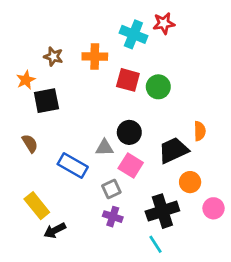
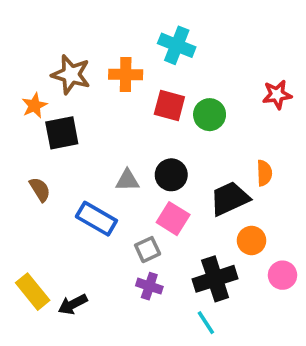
red star: (164, 23) -> (277, 95), moved
brown star: (53, 56) -> (71, 74), size x1.5
gray triangle: (104, 148) -> (127, 180), moved
yellow rectangle: (37, 206) -> (33, 292), moved

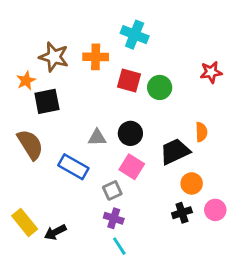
brown semicircle: (40, 189) -> (30, 145), size x1.6
black cross: (215, 279) -> (182, 213), moved, size x0.6
cyan line: (206, 323) -> (119, 246), moved

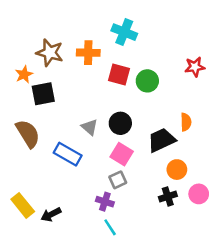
gray triangle: (97, 138) -> (90, 127), turned 42
gray square: (112, 190) -> (118, 180), moved

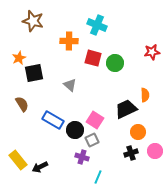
brown star: (50, 53) -> (33, 21), moved
black circle: (120, 123) -> (75, 130), moved
gray triangle: (90, 127) -> (70, 85), moved
brown semicircle: (28, 134) -> (22, 104), size x0.7
cyan line: (110, 227) -> (98, 177), moved, turned 56

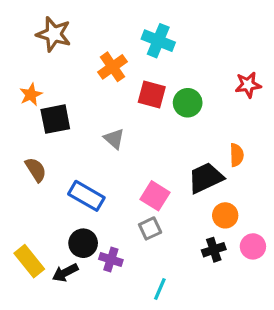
orange cross: (69, 41) -> (113, 67), turned -36
black circle: (75, 130) -> (83, 243), moved
purple cross: (82, 157) -> (111, 260), moved

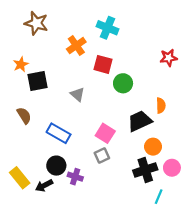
green circle: (188, 103) -> (123, 83), moved
black cross: (214, 250) -> (145, 170), size x1.5
cyan line: (160, 289) -> (159, 197), moved

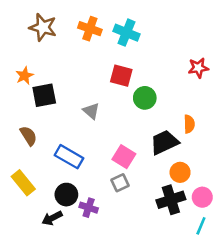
orange cross: (76, 45) -> (90, 29), moved, turned -36
yellow rectangle: (20, 178) -> (23, 183), moved
cyan line: (159, 197) -> (201, 226), moved

